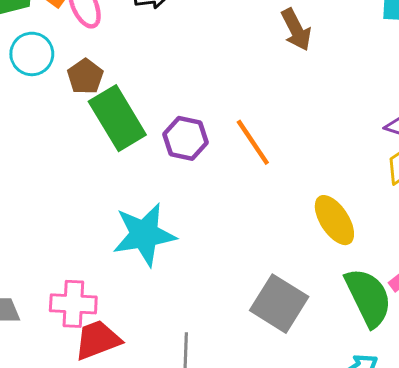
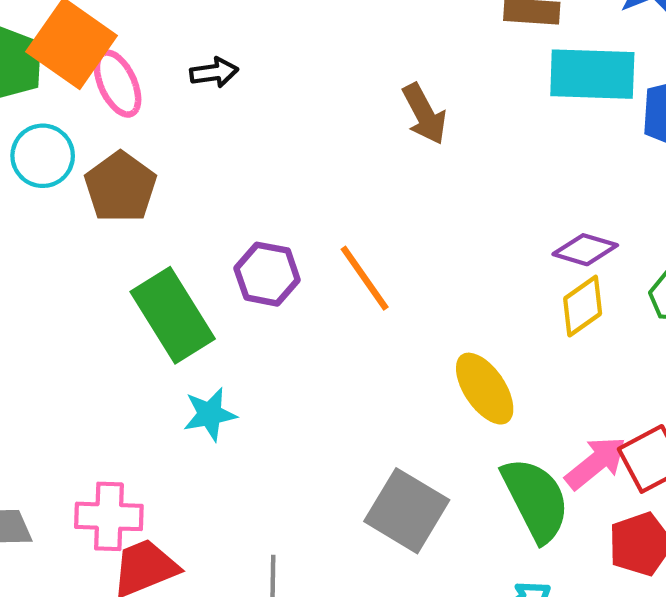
brown pentagon: (85, 76) -> (120, 187), size x1.4
green rectangle: (117, 118) -> (173, 315), moved
cyan star: (144, 235) -> (210, 414), size x0.6

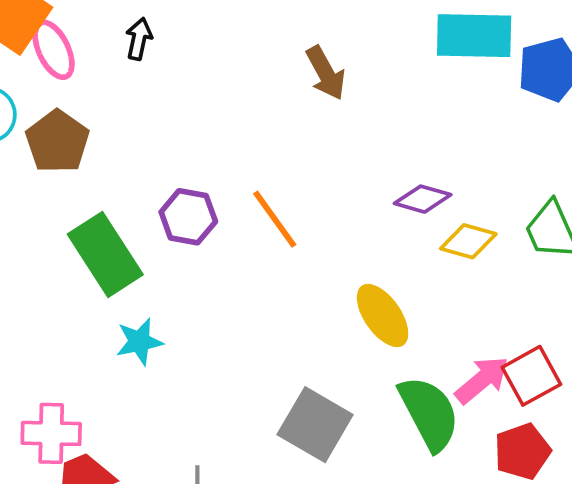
black arrow: (214, 72) -> (139, 39), turned -69
purple diamond: (585, 250) -> (423, 199), moved
yellow diamond: (583, 306) -> (468, 241), turned 52

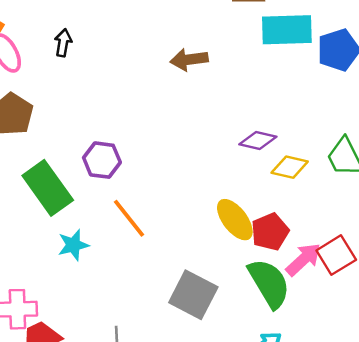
brown arrow: (326, 73) -> (189, 60), turned 114
orange line: (275, 219) -> (129, 218), moved
red pentagon: (522, 451) -> (270, 232), moved

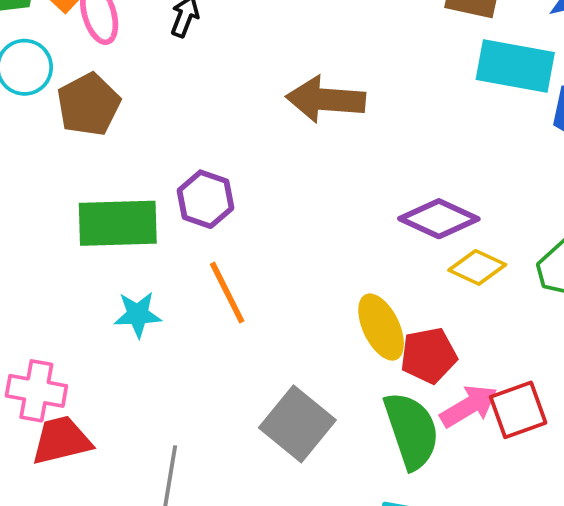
brown arrow: (189, 60) -> (326, 99), moved, size x1.4
purple diamond: (258, 141) -> (439, 219), size x1.4
green rectangle: (48, 188) -> (118, 223), turned -68

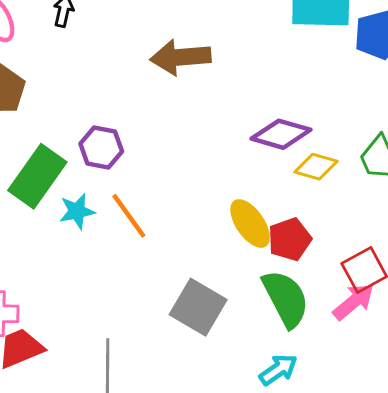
green rectangle: (118, 223) -> (37, 176), turned -44
cyan star: (138, 314) -> (77, 211), moved
pink arrow: (469, 406) -> (354, 302), moved

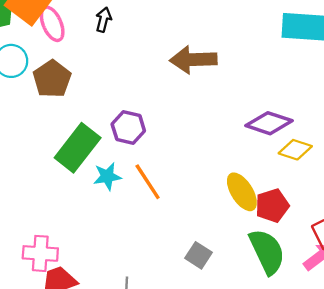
gray square: (198, 307) -> (198, 255), size x0.6

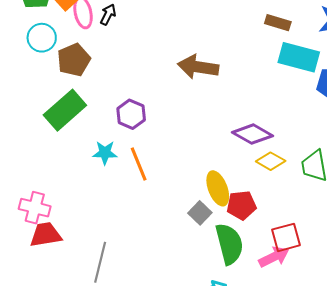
black arrow: (104, 20) -> (108, 15), moved
green rectangle: (78, 148) -> (65, 110), moved
gray square: (198, 255) -> (200, 213), moved

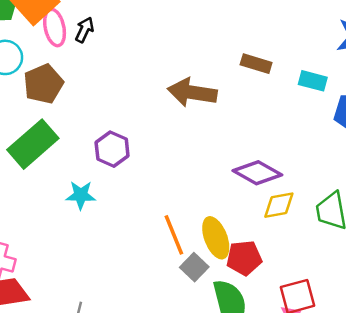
brown rectangle: (278, 23) -> (256, 64), moved
cyan rectangle: (299, 57) -> (313, 81), size x0.6
yellow diamond: (271, 161) -> (279, 205), turned -40
orange line: (139, 164) -> (174, 235), moved

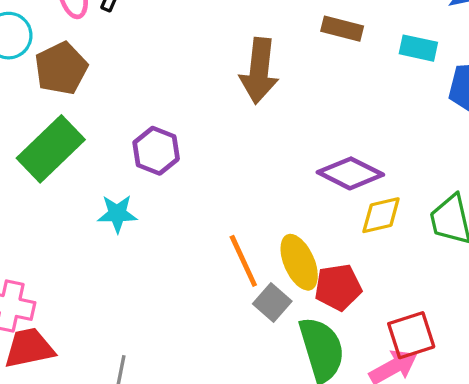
brown arrow: (192, 92) -> (259, 71), turned -90

